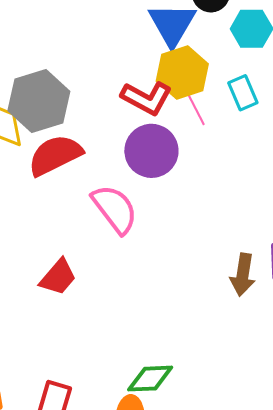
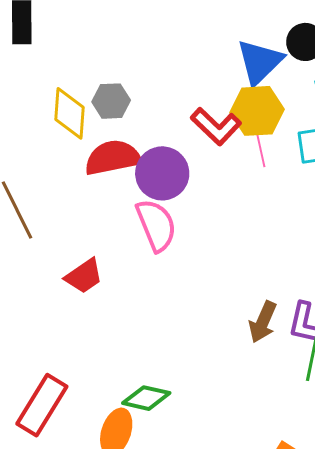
gray hexagon: (39, 101) -> (111, 101), size x0.6
purple circle: (151, 151) -> (162, 173), moved

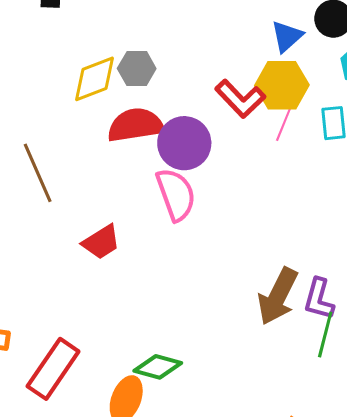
blue triangle: (260, 62) -> (287, 36), size x0.7
yellow diamond: (70, 113) -> (95, 79), turned 62
pink line: (261, 150) -> (284, 124), turned 32
brown arrow: (263, 322) -> (278, 296), size x1.4

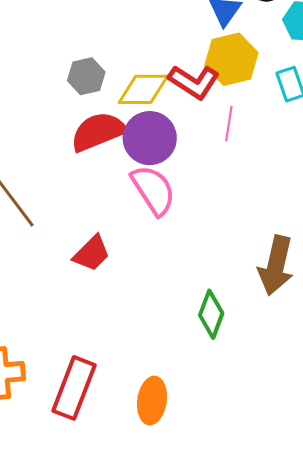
yellow diamond: (95, 79) -> (143, 89), moved, turned 34
pink line: (284, 124) -> (229, 124), moved
green diamond: (158, 367) -> (211, 314), moved, turned -72

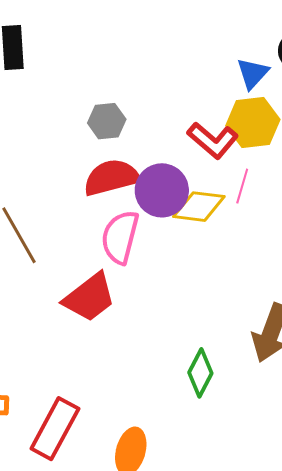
yellow diamond: (143, 89) -> (199, 207), moved
pink semicircle: (153, 190) -> (120, 237), moved, turned -140
red trapezoid: (92, 253) -> (90, 297), size x1.4

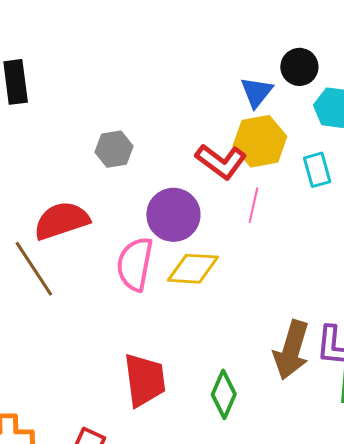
red semicircle: (111, 177) -> (62, 221), moved
yellow diamond: (199, 207) -> (193, 269), moved
red trapezoid: (90, 297) -> (145, 380), moved, turned -56

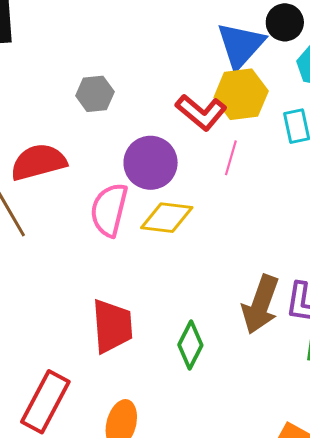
blue triangle: (257, 92) -> (241, 45), size x1.5

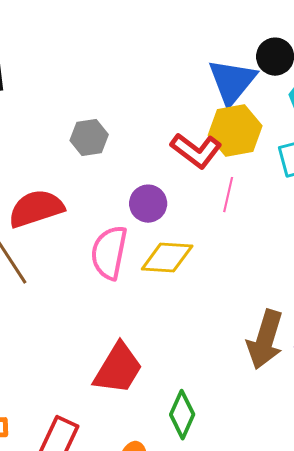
purple circle: (151, 163) -> (148, 204), size x0.7
red trapezoid: (112, 326) -> (118, 369), turned 38
green diamond: (190, 345) -> (182, 415), moved

